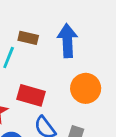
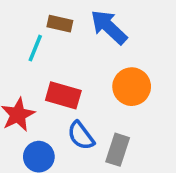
blue arrow: (67, 41) -> (109, 27), turned -44

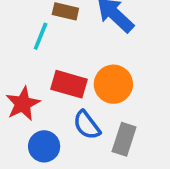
orange circle: (132, 87) -> (113, 84), moved

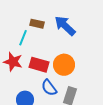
red star: (23, 104) -> (13, 62), moved, turned -30

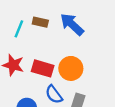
cyan line: (23, 38) -> (19, 29), moved

